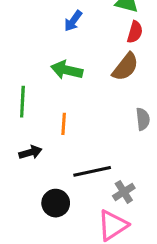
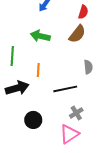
black arrow: (30, 152) -> (17, 88), size x1.6
black line: (92, 171) -> (65, 89), moved

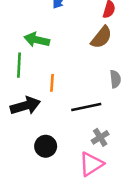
green arrow: (40, 36) -> (37, 40), moved

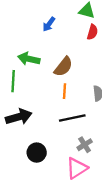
brown semicircle: (101, 37) -> (63, 67), moved
orange line: (52, 83) -> (65, 91), moved

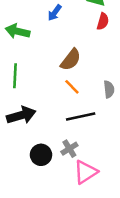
green arrow: (29, 59) -> (18, 31), moved
orange line: (65, 91) -> (72, 87), turned -48
gray cross: (85, 145) -> (69, 149), moved

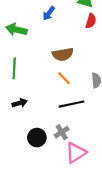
brown semicircle: (71, 60) -> (63, 54), turned 42
black arrow: (21, 115) -> (20, 103), size x0.6

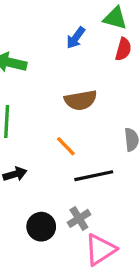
blue arrow: (49, 13) -> (76, 38), moved
orange line: (64, 78) -> (66, 146), moved

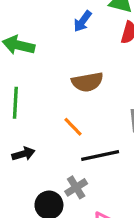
gray cross: (79, 218) -> (76, 187), moved

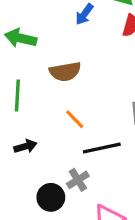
brown semicircle: (87, 82) -> (65, 72), moved

